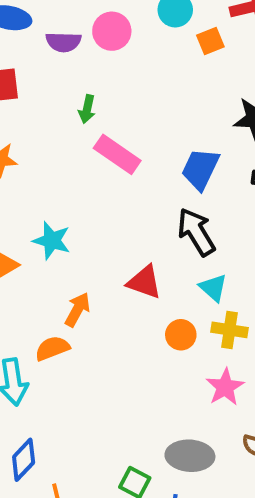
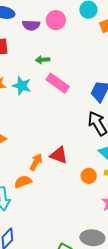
green arrow: (87, 109) -> (43, 60), turned 72
cyan star: (52, 241) -> (22, 86), moved
red triangle: (144, 282) -> (59, 155), moved

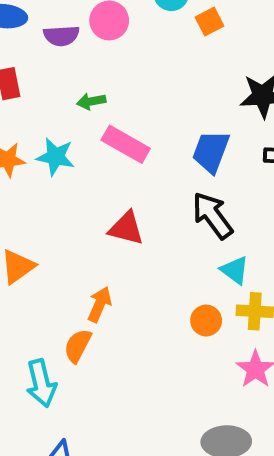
red triangle: (59, 155) -> (126, 228), moved
orange semicircle: (23, 182) -> (78, 346), turned -36

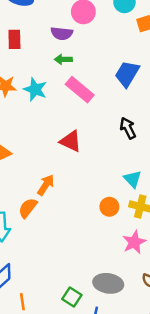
purple semicircle: (61, 36) -> (62, 33), moved
blue trapezoid: (211, 152) -> (127, 74), moved
black arrow: (212, 215) -> (128, 128), moved, size x0.7

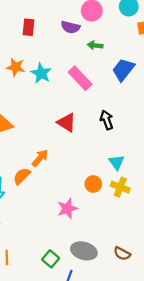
green arrow: (63, 59) -> (95, 45), moved
black arrow: (128, 128) -> (107, 120), moved
pink star: (134, 242) -> (67, 209), moved

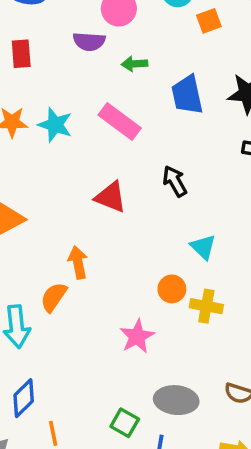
blue trapezoid: (123, 70) -> (187, 95), turned -40
orange arrow: (40, 158) -> (78, 262), turned -42
yellow cross: (120, 187) -> (206, 306), moved

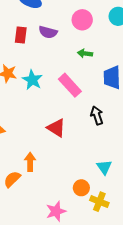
purple semicircle: (89, 41) -> (48, 32), moved
black arrow: (175, 181) -> (97, 115), moved

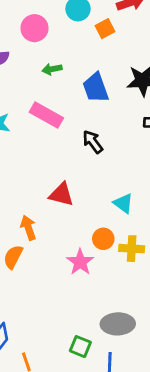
red triangle: (56, 128) -> (61, 194), moved
pink star: (56, 211) -> (80, 262), moved

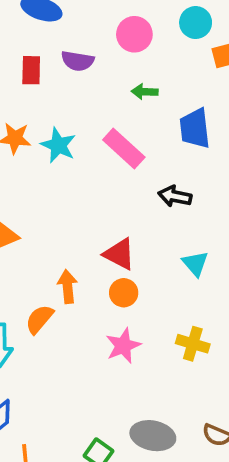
black arrow: (93, 142) -> (175, 196), turned -55
cyan triangle: (123, 203) -> (195, 264), moved
orange circle: (103, 239) -> (124, 293), moved

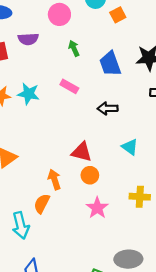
green arrow: (145, 92) -> (74, 48), turned 77
pink rectangle: (124, 148) -> (69, 86), size x0.7

